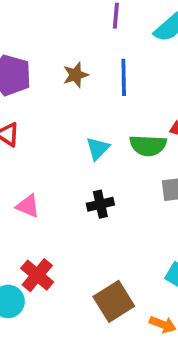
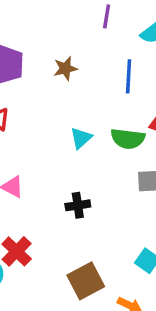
blue line: (124, 77) -> (129, 76), moved
black cross: (100, 204) -> (78, 205), moved

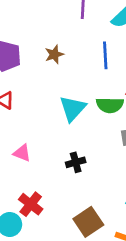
cyan triangle: (81, 138) -> (73, 108), size x1.5

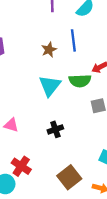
brown star: (54, 54) -> (49, 50), moved

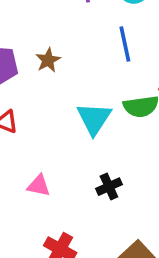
brown star: (49, 50) -> (48, 60), moved

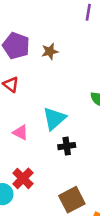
cyan triangle: (94, 118) -> (54, 119), moved

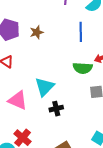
pink triangle: (20, 133) -> (18, 100), size x1.5

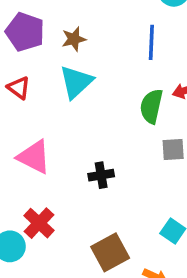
green semicircle: (83, 68) -> (151, 106), turned 96
cyan triangle: (44, 87) -> (76, 82), moved

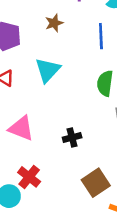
brown star: (74, 39) -> (54, 23), moved
brown square: (110, 252) -> (96, 183), moved

